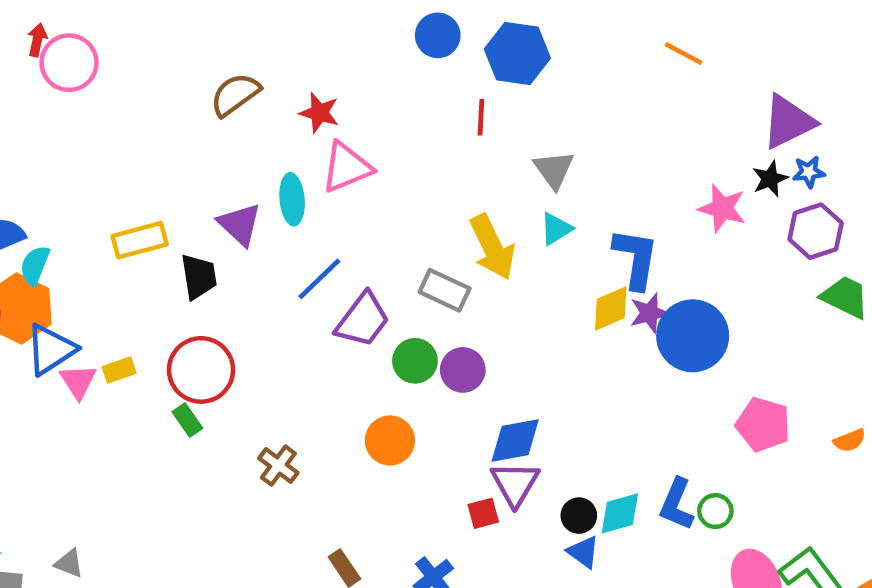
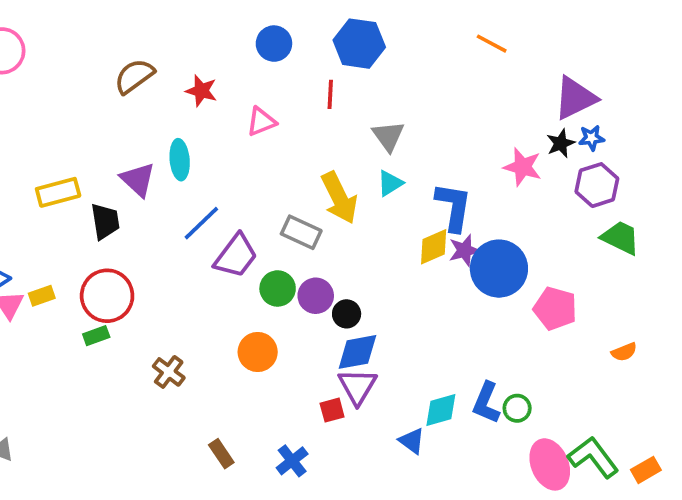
blue circle: (438, 35) -> (274, 44), moved
pink triangle: (347, 167) -> (261, 122), moved, size x0.7
green rectangle: (187, 420) -> (96, 336), turned -75
pink pentagon: (763, 425) -> (555, 308), moved
black circle: (579, 516) -> (347, 314), moved

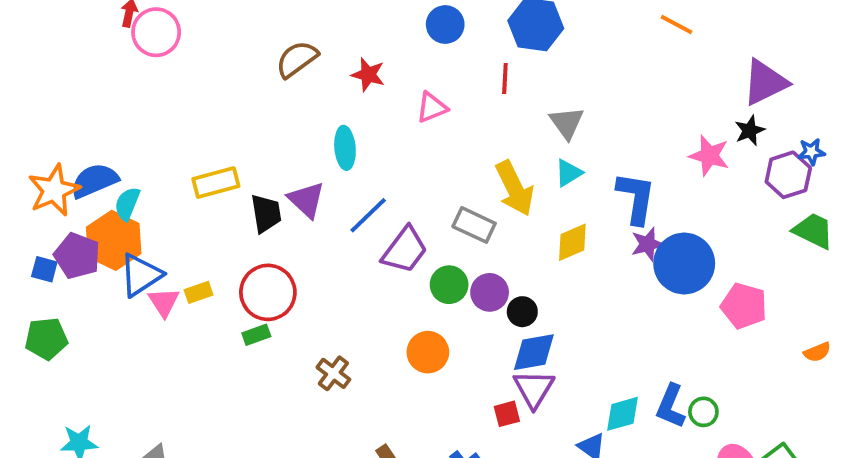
blue star: (591, 138) -> (811, 152), moved
purple triangle: (138, 180) -> (306, 200), moved
yellow diamond: (434, 247) -> (572, 242), moved

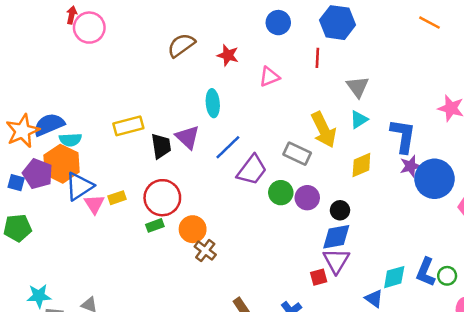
cyan semicircle: (127, 204) -> (70, 140), turned -115
black circle: (522, 312) -> (340, 210), moved
orange circle: (428, 352) -> (193, 229), moved

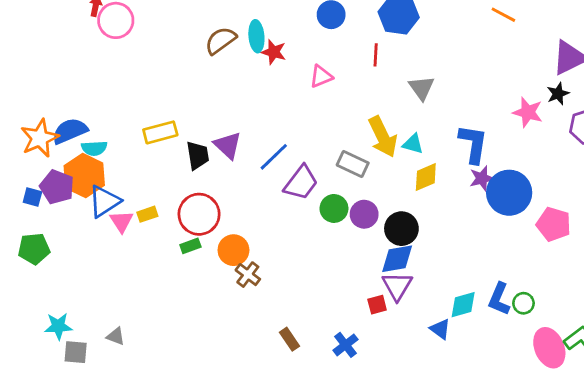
cyan ellipse: (213, 103) -> (256, 36), moved
cyan triangle: (359, 120) -> (413, 144), moved, turned 48
black circle: (340, 210) -> (401, 229), size x1.5

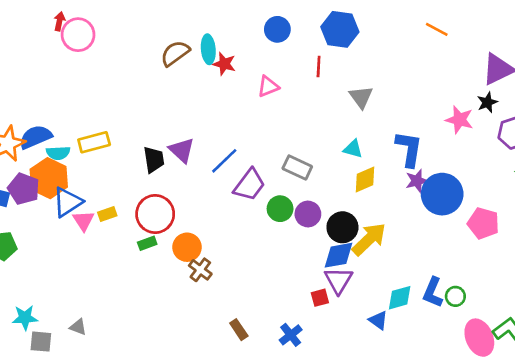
yellow rectangle: (160, 132) -> (94, 142), moved
yellow arrow: (383, 137) -> (369, 239), moved, turned -108

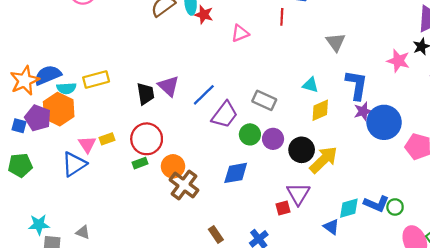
gray triangle: (361, 97) -> (336, 42), moved
blue triangle: (67, 202) -> (74, 164), moved
blue diamond: (338, 255) -> (236, 173), moved
brown cross: (200, 270) -> (184, 185), size x1.5
blue L-shape: (433, 292) -> (376, 204), turned -90

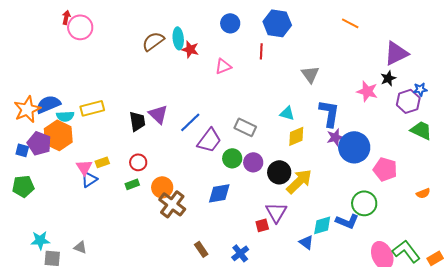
red circle: (147, 139) -> (138, 162), size x0.6
blue triangle: (74, 164) -> (89, 179), moved, size x0.7
green circle: (395, 207) -> (364, 203), moved, size x1.6

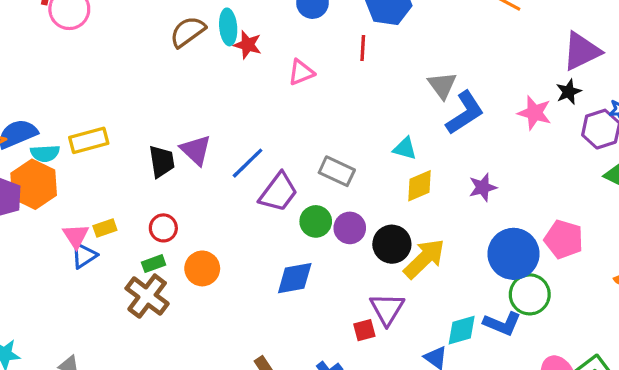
blue L-shape: (329, 113) -> (465, 113), moved, turned 48
blue circle: (354, 147) -> (513, 254), moved
brown cross: (172, 204) -> (147, 296), moved

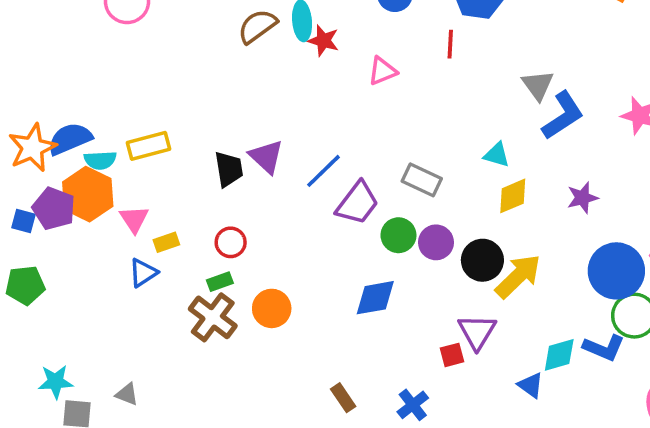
pink triangle: (76, 236) -> (134, 219), moved
orange circle: (202, 268) -> (272, 308), moved

